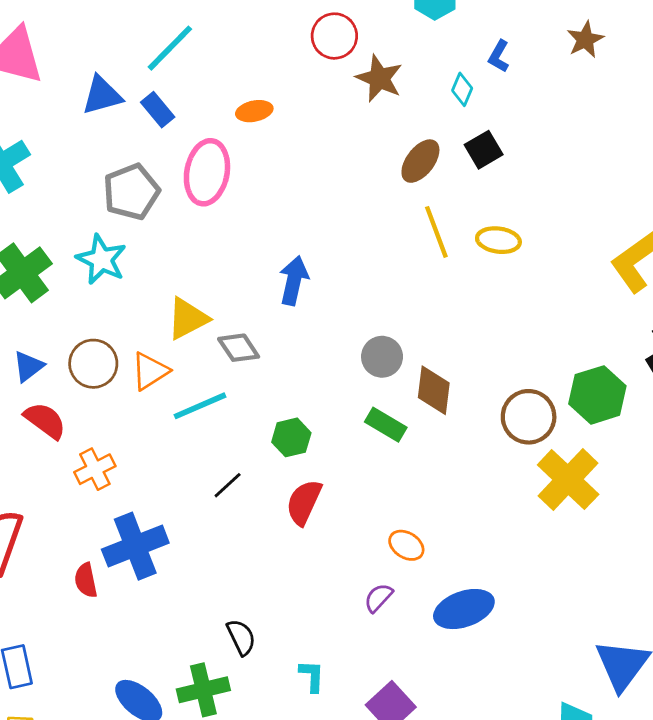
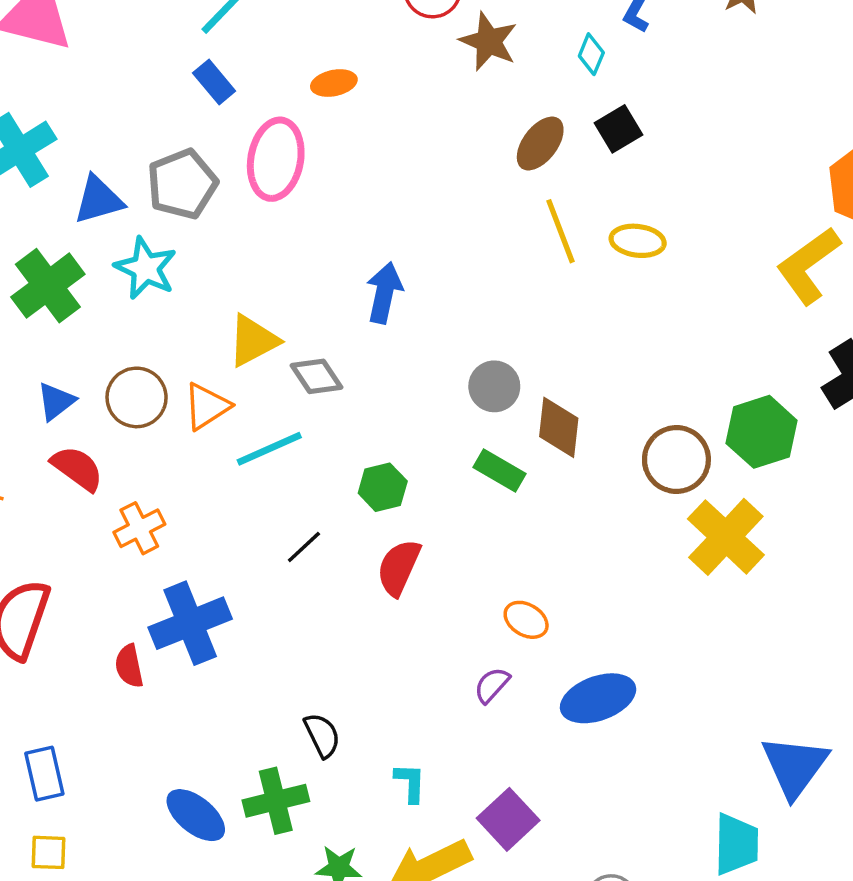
blue triangle: (102, 95) -> (99, 200), moved

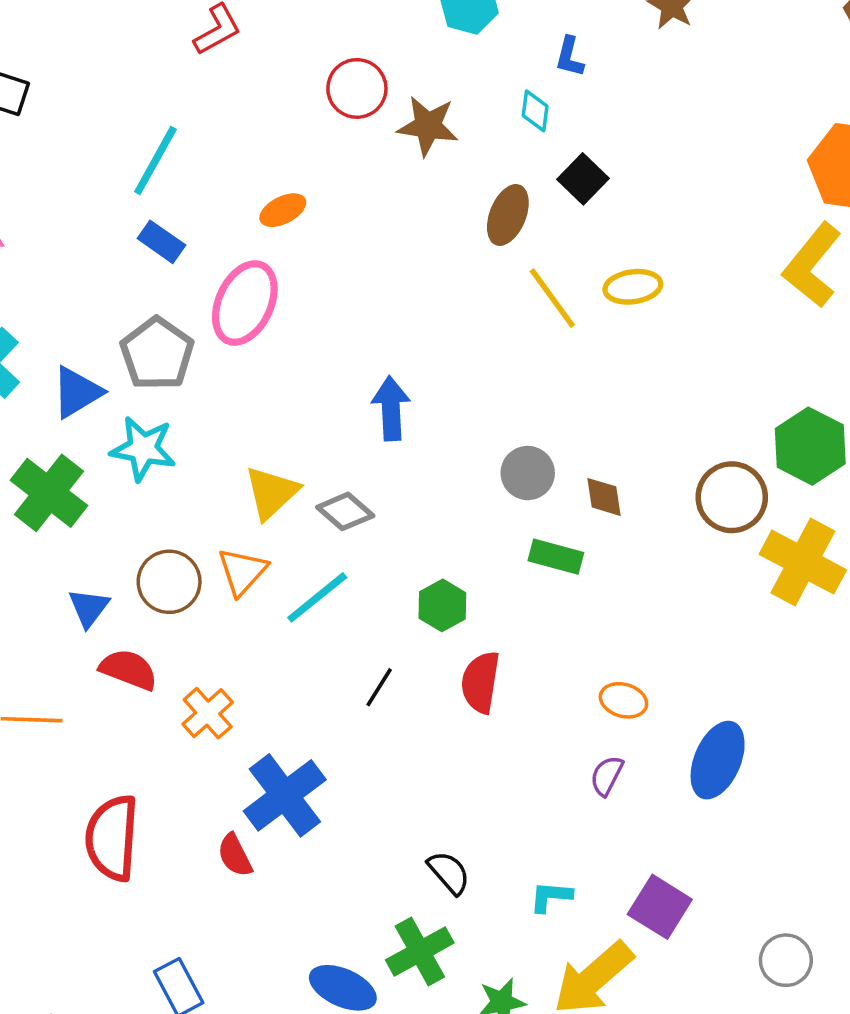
pink ellipse: (276, 159) -> (245, 303), turned 30
brown diamond: (559, 427) -> (604, 497), size x0.7
blue ellipse: (598, 698) -> (718, 760), turned -32
cyan L-shape: (410, 783) -> (551, 897), turned -72

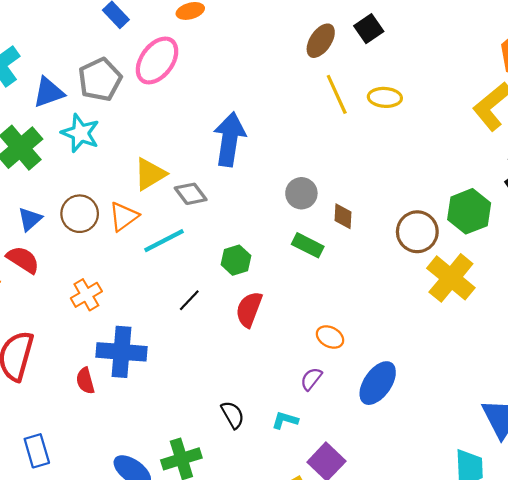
blue arrow: (391, 408) -> (230, 139), size x1.4
red semicircle: (129, 670) -> (23, 260), moved
blue cross: (285, 795) -> (122, 352), turned 30
black semicircle: (449, 873) -> (233, 415), moved
cyan L-shape: (551, 897) -> (285, 420), moved

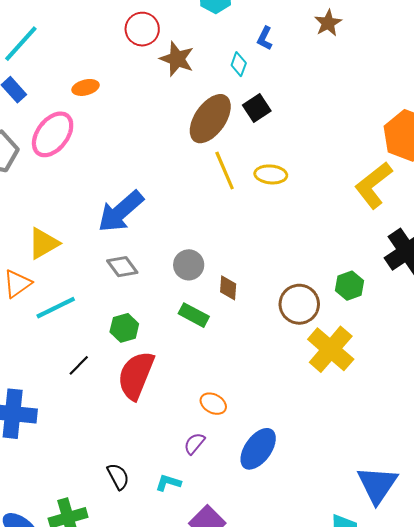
brown ellipse: (321, 41) -> (210, 119), size x1.5
blue arrow: (230, 139) -> (121, 212), turned -141
gray diamond: (191, 194) -> (122, 267), moved
green hexagon: (469, 211) -> (349, 286), size x0.7
red semicircle: (249, 309) -> (136, 375), size x1.4

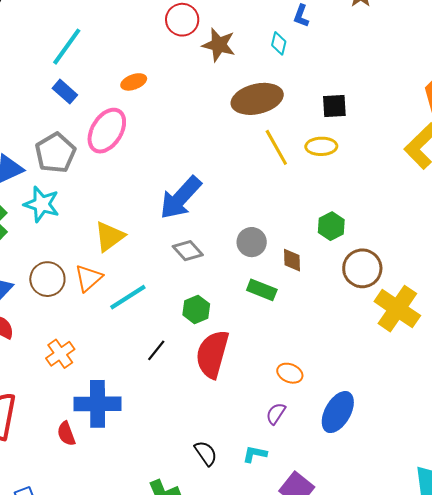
black square: (257, 108) -> (334, 106), moved, turned 36
brown ellipse: (210, 119) -> (257, 99), turned 48
green hexagon: (349, 286) -> (331, 226), moved

